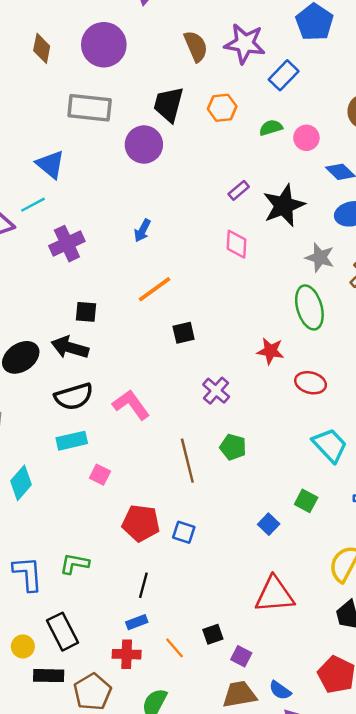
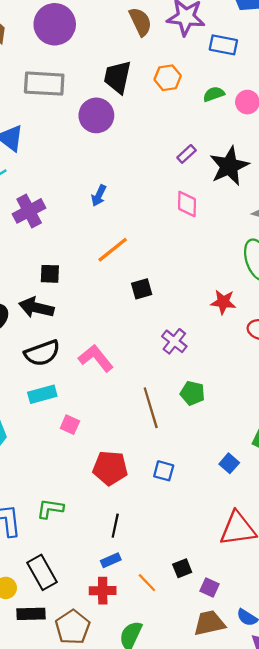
blue rectangle: (284, 75) -> (223, 45), turned 60
blue square: (184, 532) -> (164, 471), moved

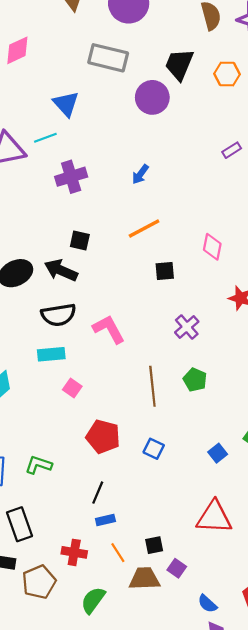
pink diamond: (187, 204) -> (212, 247), moved
blue rectangle: (111, 560) -> (105, 520), moved
brown trapezoid: (209, 623) -> (145, 579), moved

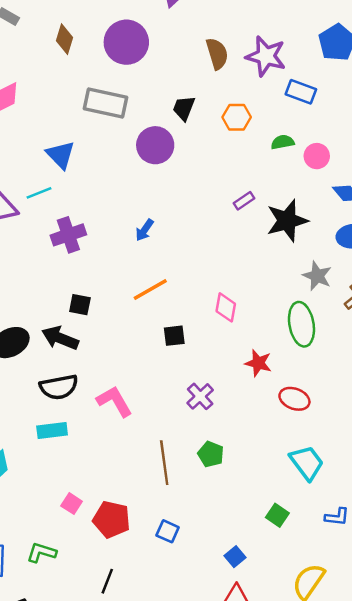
black trapezoid: (179, 64) -> (184, 108), size x0.7
pink square: (72, 388) -> (72, 504), moved
blue square: (218, 453) -> (235, 557), moved

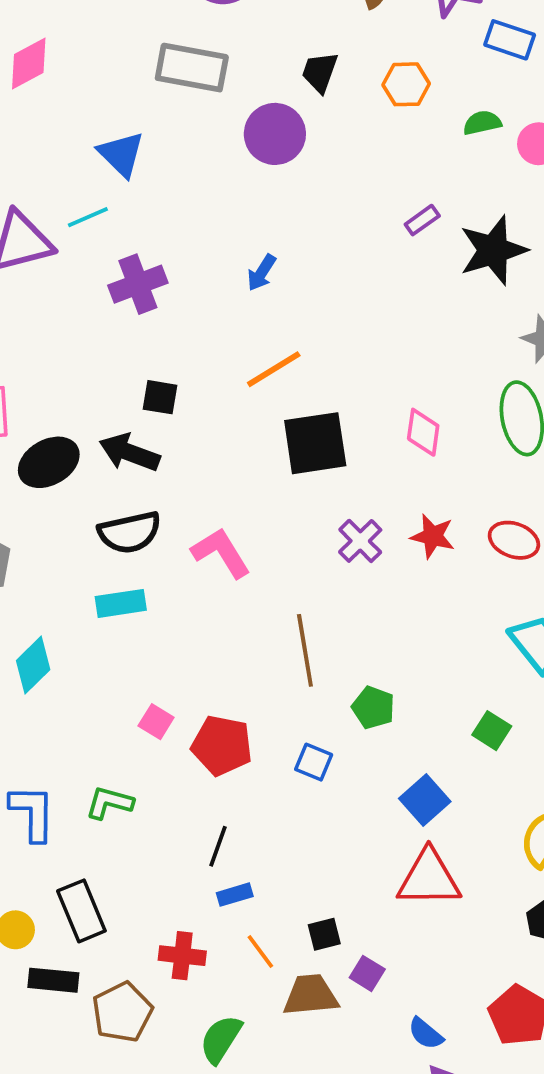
pink diamond: (226, 307) -> (423, 432), moved
black square: (174, 336) -> (315, 443), size x1.8
red star: (258, 363) -> (433, 536), moved
green pentagon: (211, 454) -> (373, 708), moved
blue square: (235, 557) -> (425, 800), size x1.4

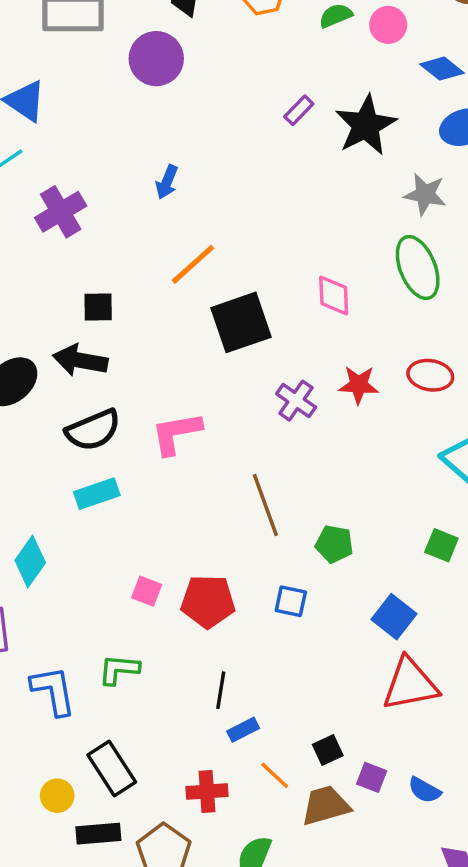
pink L-shape: (221, 553) -> (176, 433), turned -58
blue semicircle: (426, 1034) -> (424, 790), moved

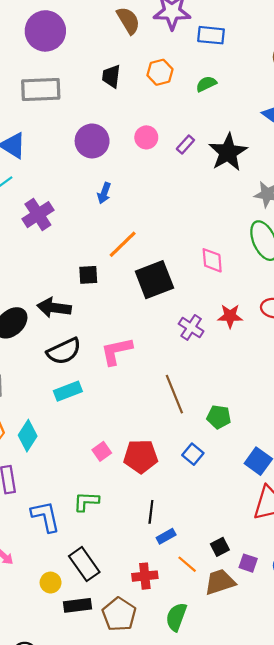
pink circle: (388, 25) -> (146, 137), moved
purple circle: (156, 59) -> (92, 141), moved
black square: (98, 307) -> (88, 275), moved
pink square: (147, 591) -> (102, 451), turned 36
blue square: (291, 601) -> (193, 454), turned 30

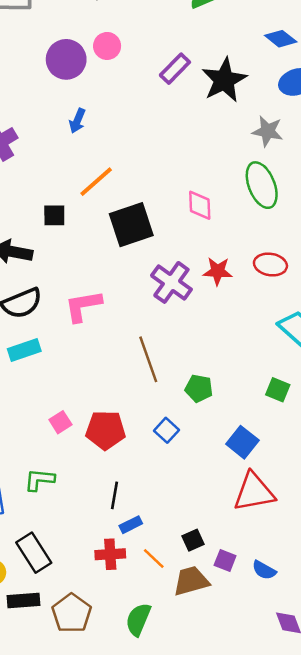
pink circle: (146, 137) -> (107, 46), moved
purple rectangle: (185, 144) -> (175, 69), size x1.4
purple cross: (191, 327) -> (171, 282), size x1.4
red cross: (145, 576) -> (110, 554), moved

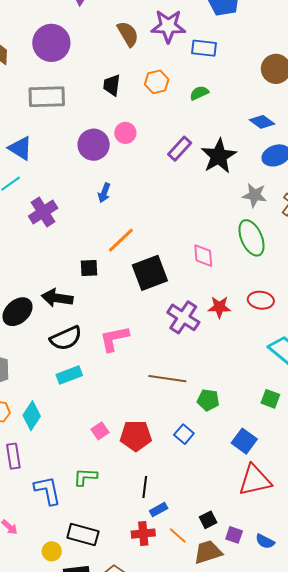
brown line: (148, 359) -> (167, 379), turned -60
black rectangle: (34, 553) -> (83, 535), turned -40

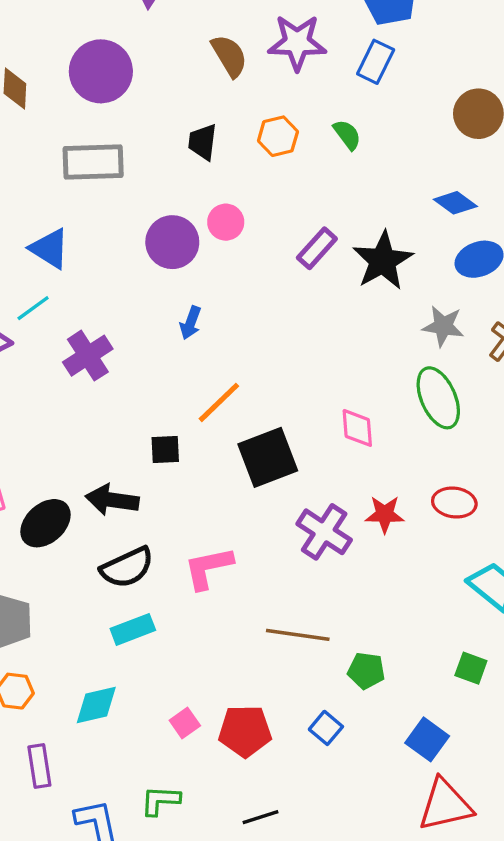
blue rectangle: (204, 48) -> (376, 62), moved, turned -70
green semicircle: (199, 93) -> (347, 135), moved, turned 78
cyan diamond: (32, 416) -> (96, 705), moved, turned 44
black line: (145, 487) -> (261, 817), turned 65

